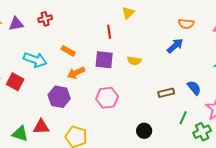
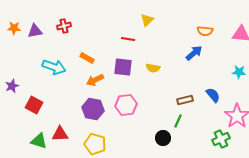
red line: (109, 32) -> (128, 39), turned -72
red square: (15, 82) -> (34, 105), moved
purple hexagon: (59, 97) -> (93, 109), moved
green line: (183, 118) -> (178, 121), moved

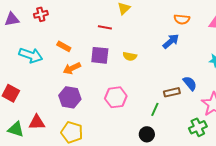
brown rectangle: (185, 100) -> (172, 92), moved
pink hexagon: (126, 105) -> (116, 97), moved
black circle: (163, 138) -> (147, 134), moved

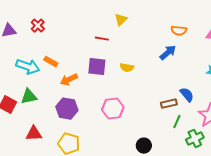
red cross: (41, 14) -> (38, 26), turned -32
orange rectangle: (64, 46) -> (51, 62), moved
green line: (155, 109) -> (177, 122), moved
green triangle: (16, 129) -> (29, 97), moved, turned -30

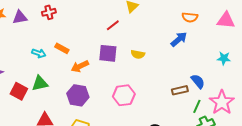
red cross: (38, 26) -> (49, 12), turned 32
red line: (102, 39) -> (113, 25), turned -48
cyan arrow: (28, 67) -> (39, 53), size x0.6
green line: (177, 122) -> (197, 106), moved

